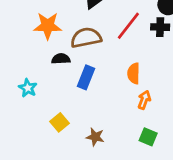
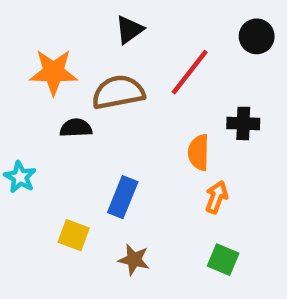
black cross: (160, 27) -> (243, 123), moved
blue rectangle: (86, 77) -> (123, 197), moved
yellow square: (60, 122) -> (74, 235), turned -30

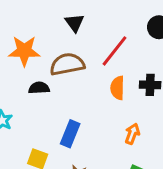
black triangle: (129, 30) -> (75, 23), turned -30
orange semicircle: (199, 152) -> (117, 88), moved

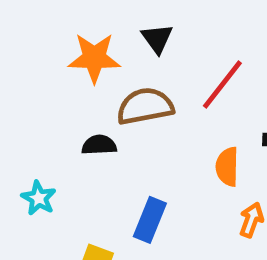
orange star: (24, 51) -> (94, 58), moved
orange semicircle: (117, 88) -> (227, 167), moved

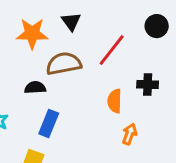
blue rectangle: (150, 220) -> (49, 124), moved

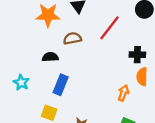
brown semicircle: (64, 64) -> (72, 38), size x0.7
orange semicircle: (115, 101) -> (142, 77), moved

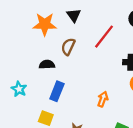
brown semicircle: (72, 38) -> (68, 47), turned -54
orange arrow: (123, 93) -> (103, 99), moved

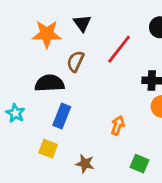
black semicircle: (47, 64) -> (49, 83), size x1.5

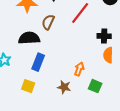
brown star: (85, 164) -> (64, 87), moved
green square: (139, 164) -> (95, 86), moved

